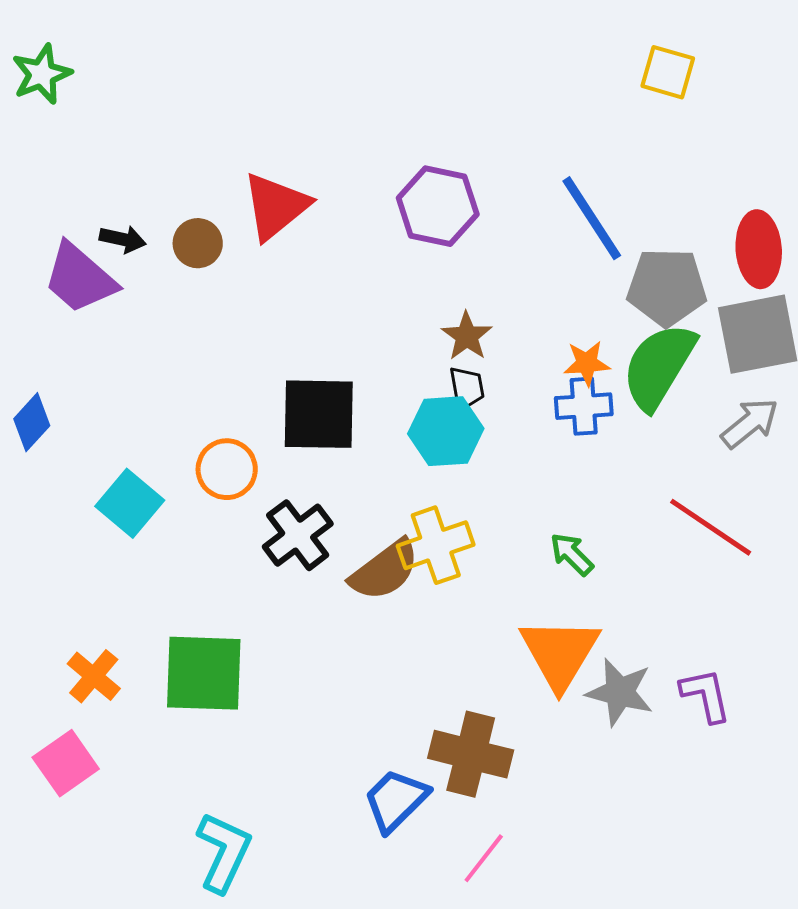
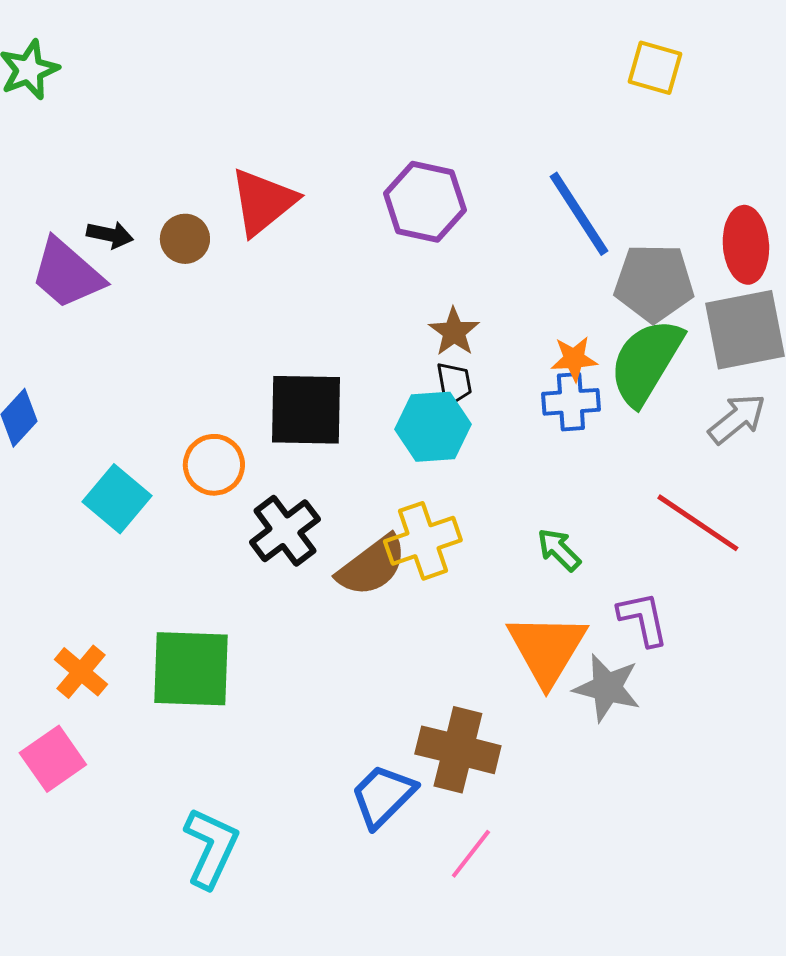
purple L-shape: (706, 695) -> (643, 619), moved

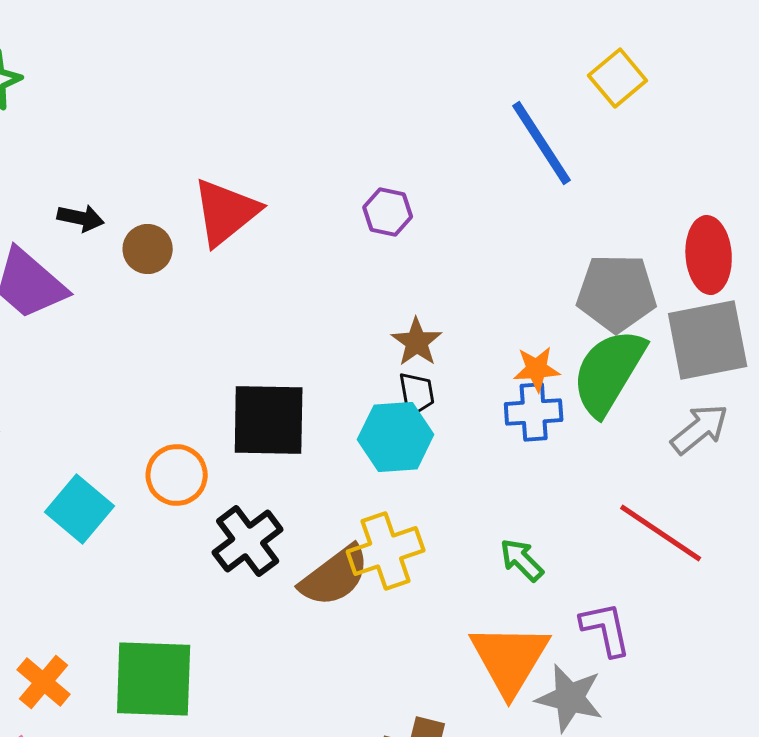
yellow square: (655, 68) -> (618, 78), turned 34
purple hexagon: (425, 202) -> (388, 212), size x0.6
blue line: (579, 214) -> (542, 143), moved
black arrow: (110, 235) -> (81, 218), moved

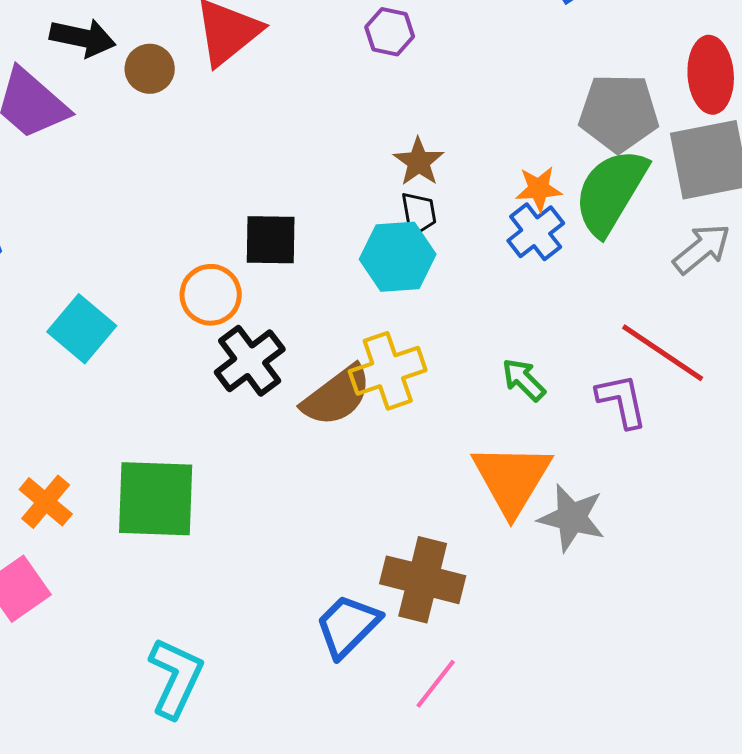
black arrow: (81, 218) -> (83, 38), size x1.4
blue cross: (534, 412) -> (536, 232), turned -34
black square: (269, 420) -> (271, 240), size x0.7
orange circle: (177, 475) -> (211, 295), moved
purple L-shape: (606, 629) -> (622, 401), moved

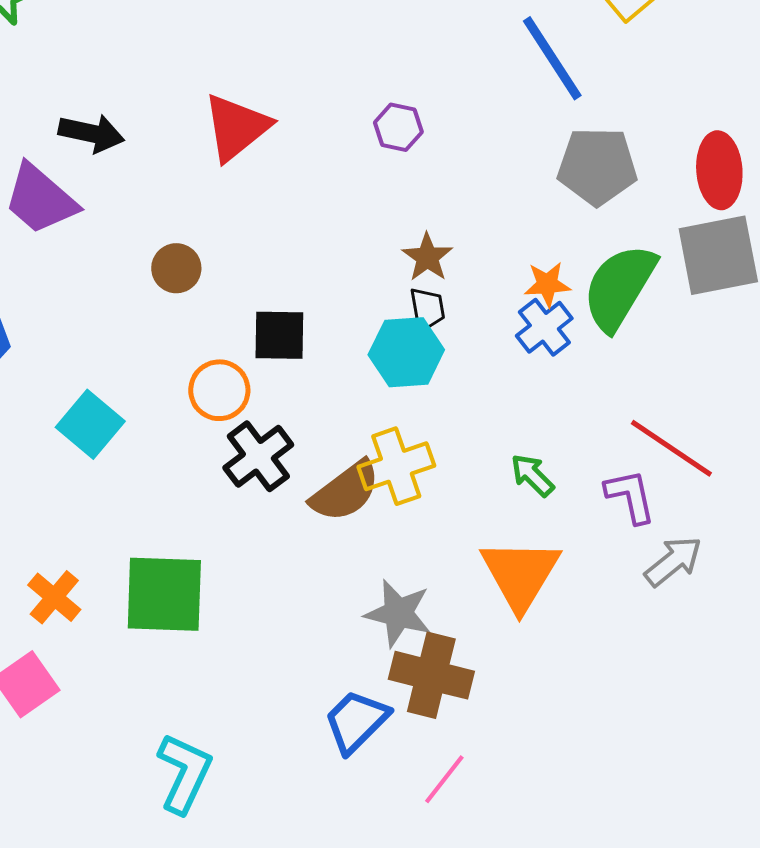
brown circle: (150, 69) -> (176, 268), moved
gray pentagon: (619, 113) -> (597, 166), moved
gray arrow: (702, 249) -> (673, 561), moved
gray star: (572, 518) -> (398, 613), moved

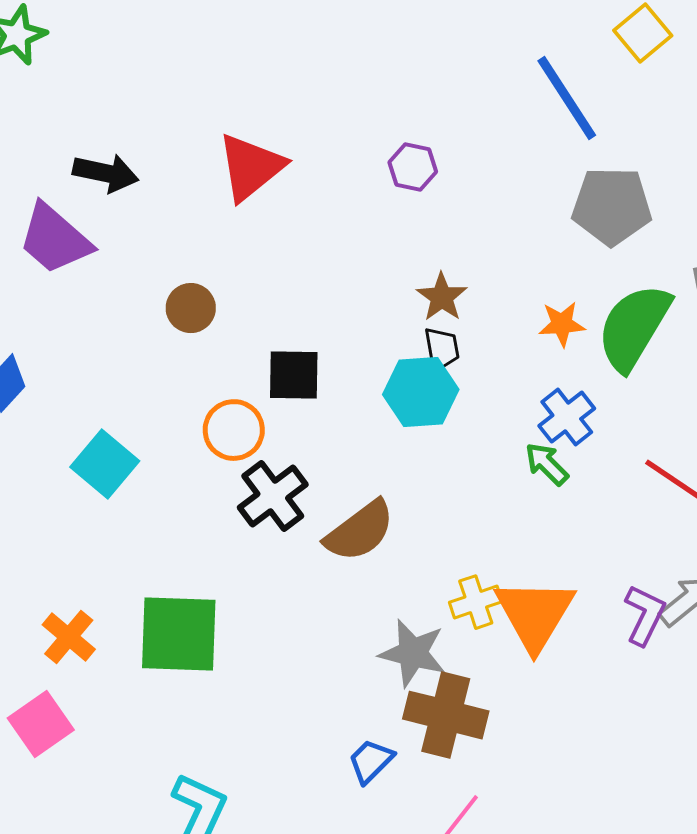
blue cross: (544, 327) -> (567, 417), moved
yellow cross: (396, 466) -> (476, 602), moved, size x0.7
green arrow: (532, 475) -> (547, 464), moved
purple L-shape: (630, 496) -> (645, 615), moved, turned 38
blue trapezoid: (356, 721) -> (371, 761), size x0.7

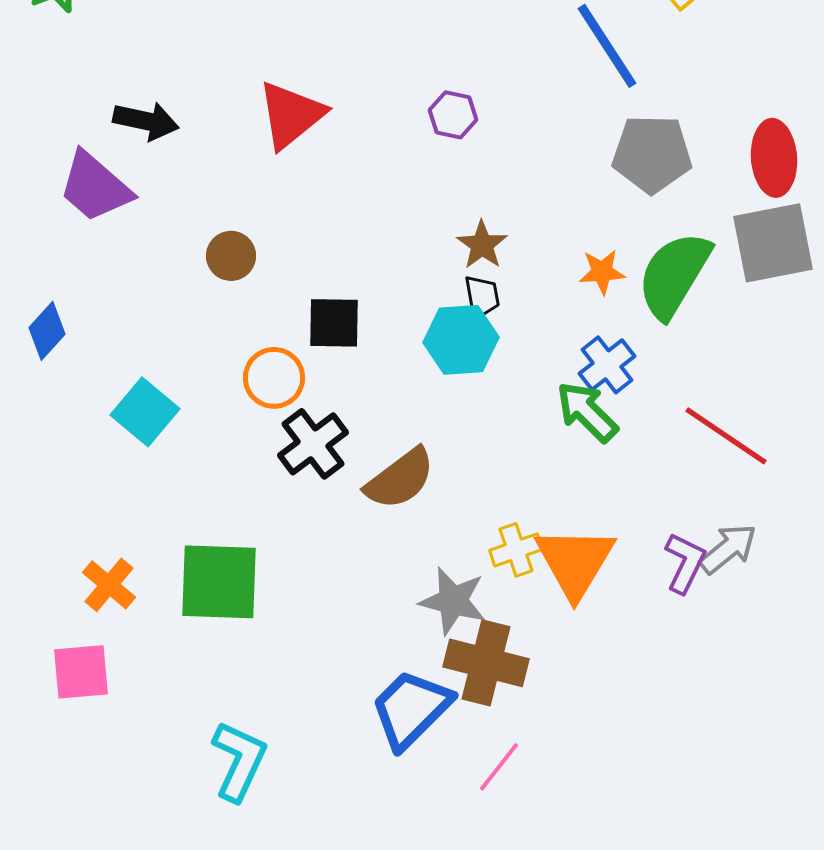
green arrow: (547, 464) -> (587, 412), size x1.4
pink square: (41, 724) -> (81, 672), turned 30
blue trapezoid: (371, 761) -> (411, 709), size x1.8

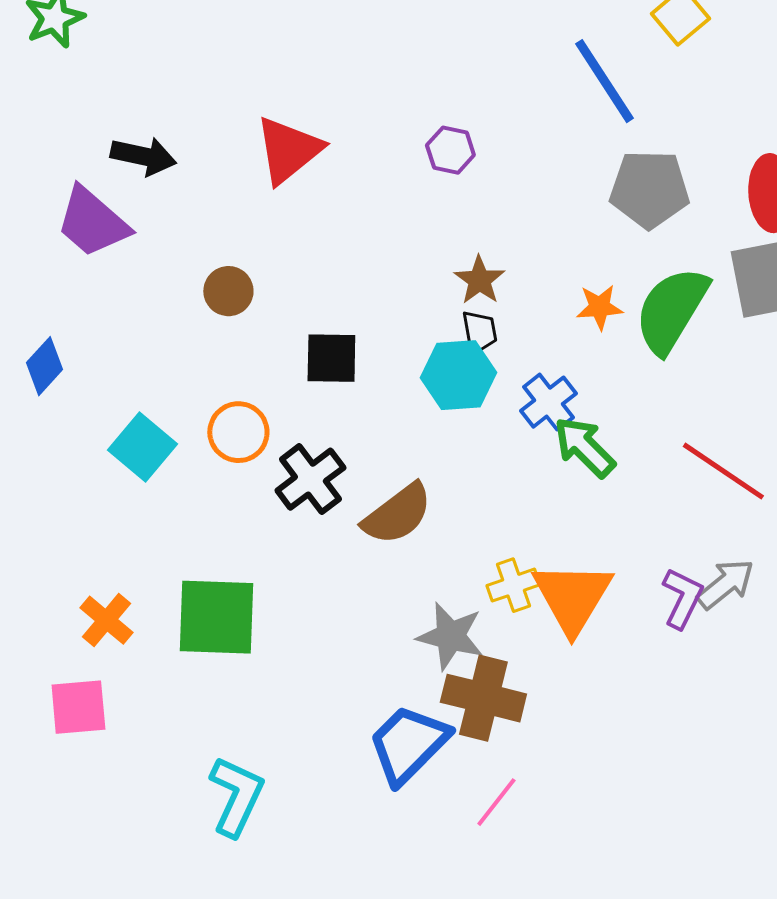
blue cross: (607, 365) -> (548, 402), moved
orange circle: (274, 378) -> (238, 432), moved

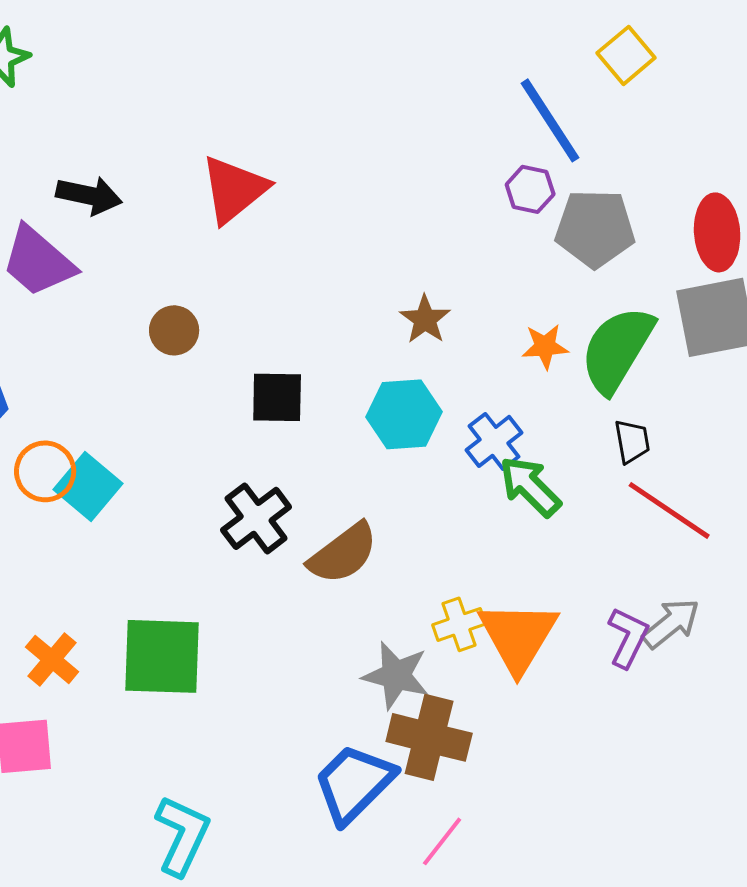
purple hexagon: (450, 150) -> (530, 189), moved
black trapezoid: (479, 332) -> (632, 441), moved
orange circle: (238, 432) -> (45, 471), moved

